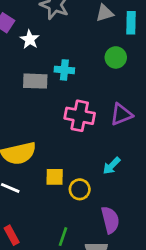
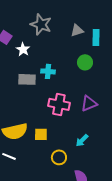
yellow square: (55, 177) -> (41, 134), moved

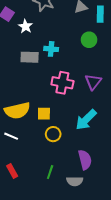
purple triangle: (89, 103) -> (93, 82), turned -30
cyan arrow: (82, 140) -> (86, 120), size x1.6
yellow circle: (59, 157) -> (53, 134), moved

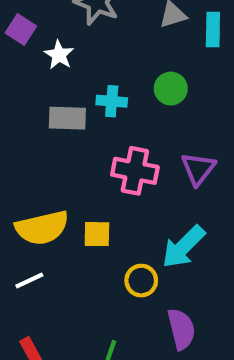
green circle: (89, 40) -> (171, 89), moved
yellow circle: (53, 134) -> (141, 281), moved
white line: (11, 136) -> (29, 281), turned -48

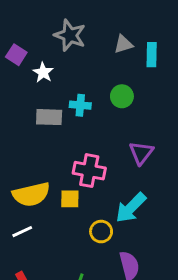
pink cross: (135, 171) -> (89, 171), moved

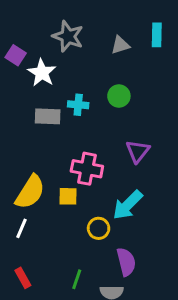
cyan rectangle: (152, 55) -> (157, 35), moved
white star: (43, 72) -> (42, 73), size x1.4
yellow semicircle: (31, 194) -> (30, 192), turned -45
white line: (22, 232) -> (21, 228), turned -42

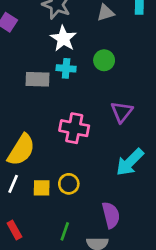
white star: (42, 73) -> (63, 39), moved
yellow square: (68, 196) -> (42, 188), moved
cyan arrow: (128, 205) -> (130, 162), moved
yellow circle: (99, 228) -> (69, 184), moved

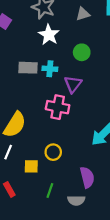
cyan cross: (66, 68) -> (50, 69), moved
purple triangle: (122, 112) -> (73, 84), moved
yellow square: (42, 188) -> (31, 166), moved

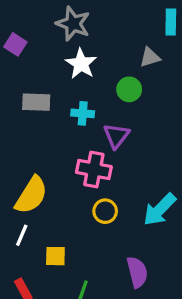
gray triangle: (83, 14) -> (150, 57), moved
gray rectangle: (28, 68) -> (36, 102), moved
yellow circle: (53, 152) -> (105, 211), moved

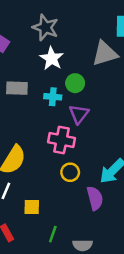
gray triangle: (150, 57) -> (105, 53), size x1.6
green circle: (129, 89) -> (75, 83), moved
purple semicircle: (137, 272) -> (95, 198), moved

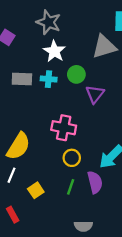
cyan cross: (53, 97) -> (49, 79), moved
purple triangle: (79, 114) -> (95, 94), moved
yellow square: (32, 207) -> (36, 190), turned -35
green line: (53, 234) -> (71, 187), moved

